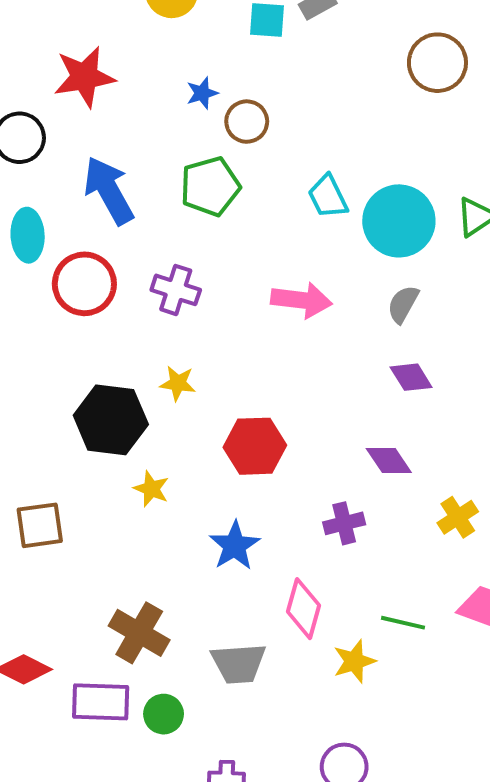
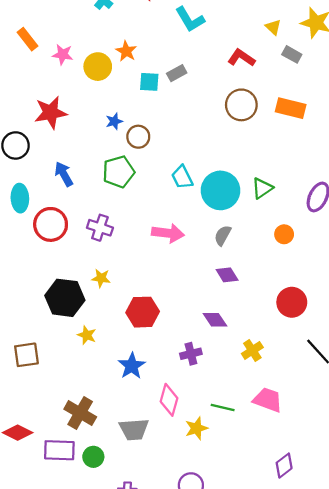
blue arrow: (109, 191) -> (64, 174), size x0.7

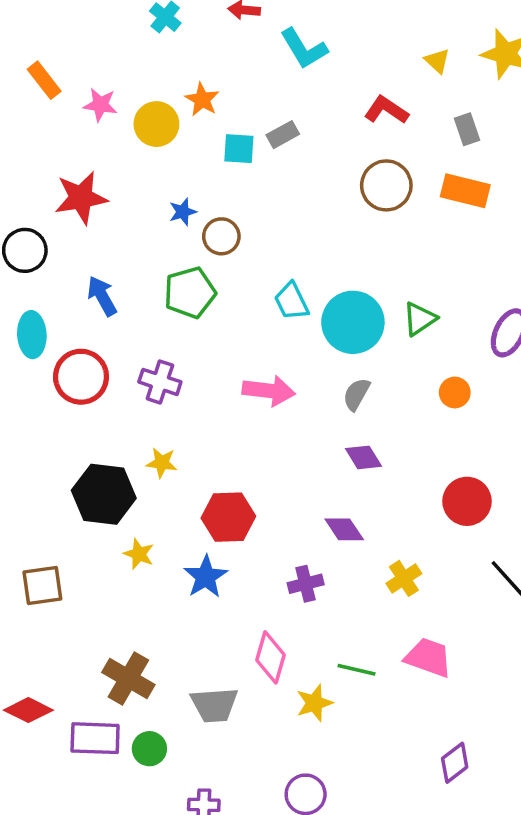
gray rectangle: (292, 54) -> (467, 129), moved, turned 42
blue star: (132, 366) -> (206, 577), moved

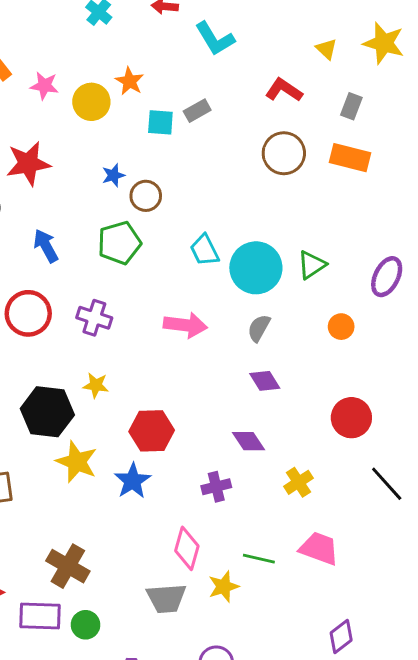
gray rectangle: (467, 129) -> (351, 106), turned 40
yellow star: (139, 554) -> (77, 462), size x1.6
gray trapezoid: (214, 705) -> (166, 598), moved

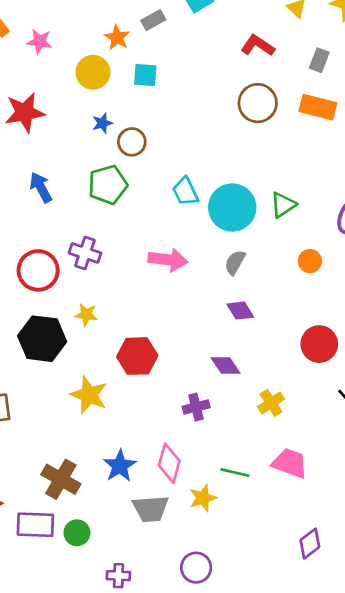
yellow circle: (91, 102) -> (93, 72), moved
gray rectangle: (197, 111) -> (153, 20), moved
red circle: (28, 313) -> (38, 270), moved
yellow star: (77, 462) -> (89, 395), moved
blue star: (133, 481) -> (120, 466), moved

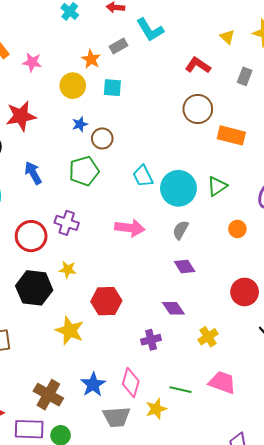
orange rectangle: (318, 107) -> (231, 135), moved

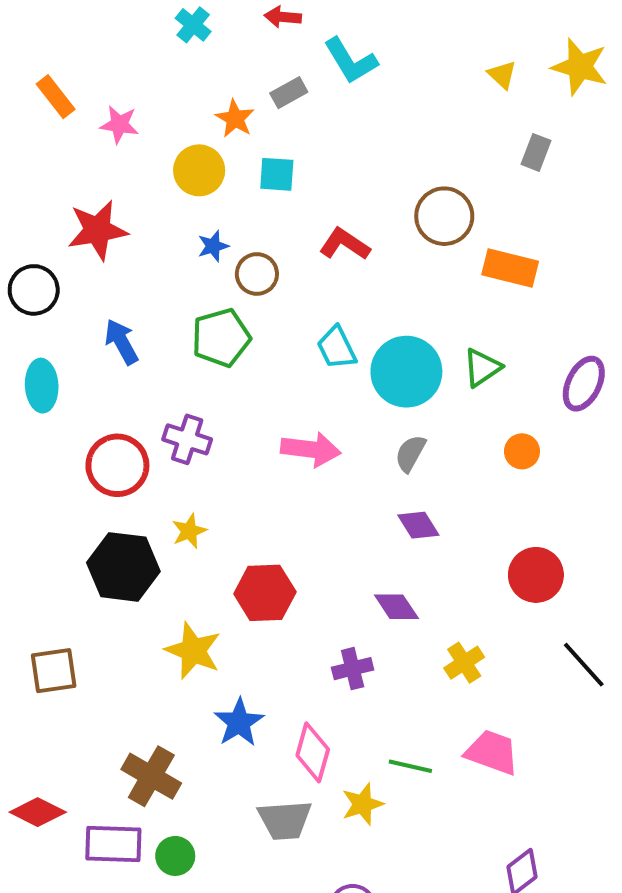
red L-shape: (198, 65) -> (345, 244), moved
yellow star: (68, 270) -> (189, 531), turned -30
blue star: (93, 384) -> (239, 722), moved

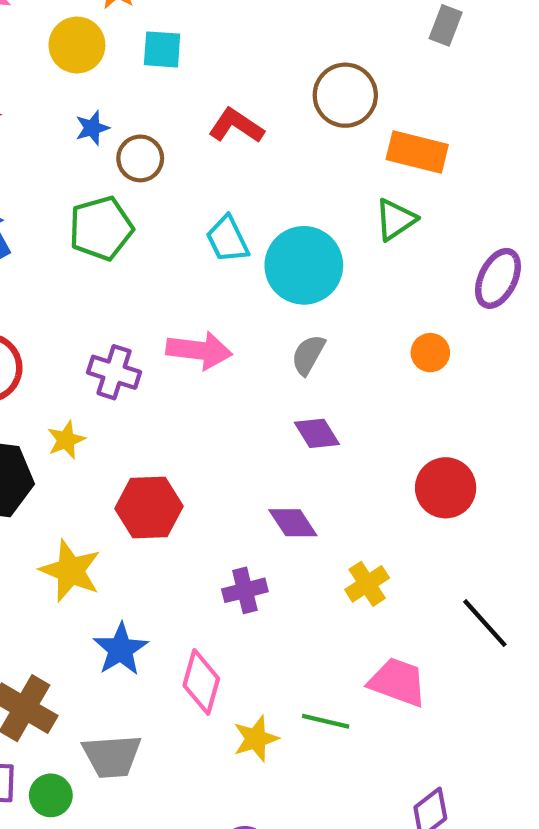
green triangle: (482, 368) -> (395, 220), moved
purple cross: (187, 439) -> (114, 372), moved
black line: (584, 665) -> (485, 623), moved
green line: (410, 766) -> (326, 721), moved
gray trapezoid: (285, 820) -> (112, 756), moved

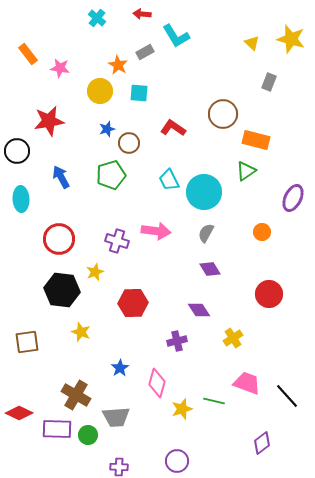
yellow star: (70, 571) -> (81, 332), moved, size x0.7
black line: (485, 623) -> (287, 396), moved
blue star: (121, 649) -> (120, 368), size x0.7

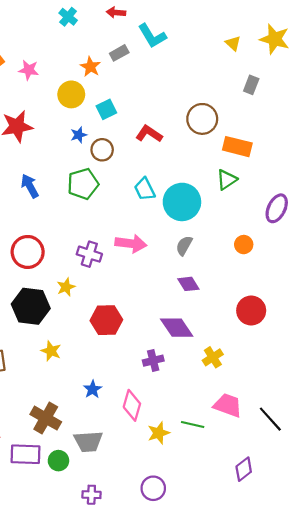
cyan square: (139, 93) -> (106, 109), moved, turned -30
purple diamond: (199, 310) -> (177, 328), size x1.4

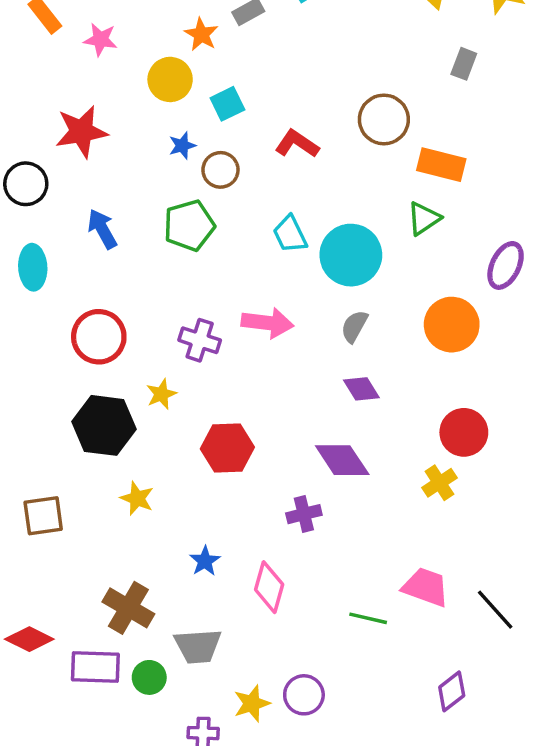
orange circle: (244, 245) -> (452, 325), size x1.8
yellow cross: (213, 357) -> (439, 483), moved
yellow star: (159, 433) -> (252, 704), moved
purple circle: (153, 488) -> (304, 695), moved

